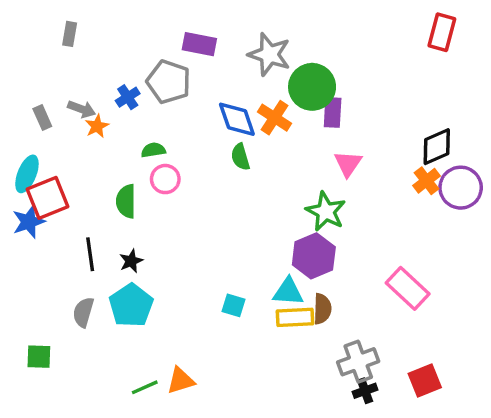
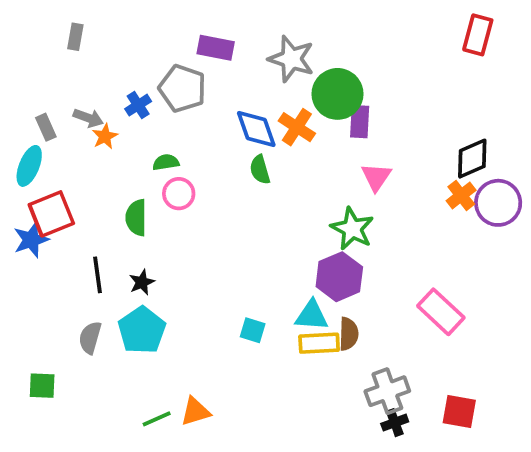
cyan ellipse: (27, 174) -> (29, 166), moved
red square: (425, 381) -> (459, 411), turned 32

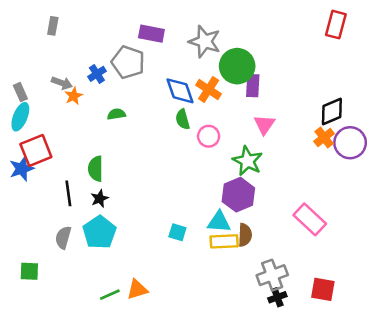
gray rectangle: (46, 127) -> (20, 92), moved
pink circle: (179, 194) -> (209, 136), moved
green semicircle: (136, 218) -> (96, 169), moved

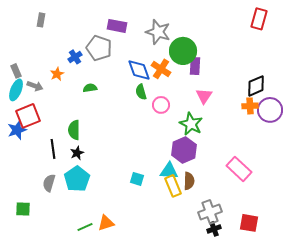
gray arrow: (62, 83) -> (35, 86), moved
orange cross: (324, 138) -> (250, 106), turned 35
yellow rectangle: (224, 241) -> (173, 186), turned 70

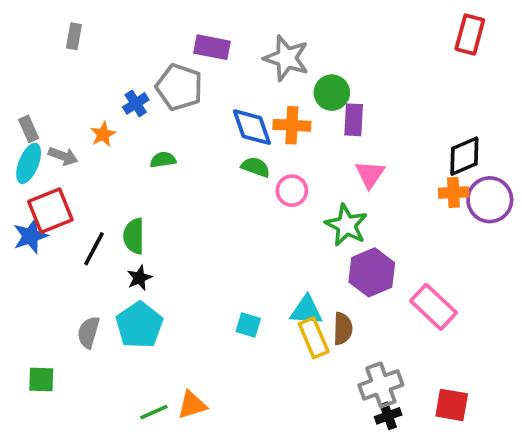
green circle: (183, 51) -> (332, 93), size x0.7
orange cross: (161, 69) -> (292, 125), turned -30
green semicircle: (141, 92) -> (256, 167), turned 126
black line: (53, 149) -> (94, 249), moved, turned 36
purple hexagon: (184, 150) -> (372, 272), moved

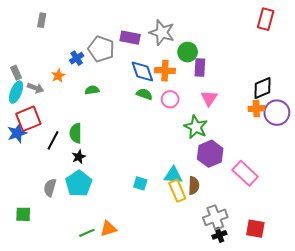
purple rectangle: (212, 47) -> (130, 38), moved
pink circle: (292, 191) -> (170, 99), moved

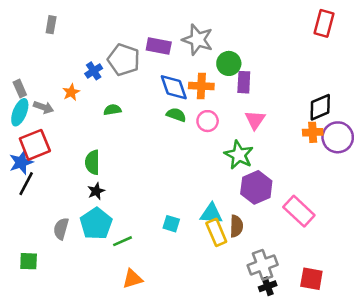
black line: (53, 140) -> (26, 184), moved
green line: (87, 233) -> (122, 241), moved

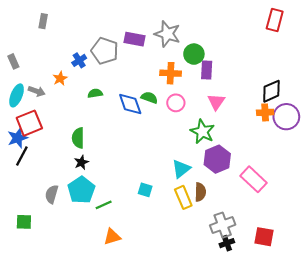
blue diamond: (174, 87) -> (130, 104), moved
gray rectangle: (20, 88) -> (13, 61), moved
cyan triangle: (211, 214) -> (181, 169), moved, turned -42

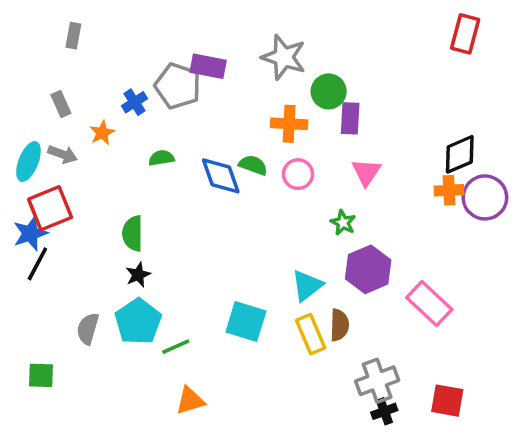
purple rectangle: (134, 39) -> (208, 66), moved
gray rectangle: (13, 61) -> (61, 104), moved
green star: (202, 132) -> (343, 223), size x0.6
cyan square: (145, 190) -> (246, 321), size x1.6

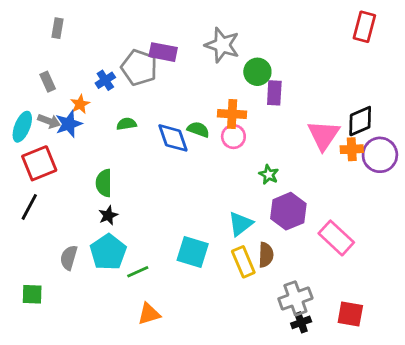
orange cross: (289, 124) -> (232, 114), moved
pink triangle: (366, 172) -> (324, 135), moved, size x1.4
blue star: (30, 233) -> (69, 124), moved

